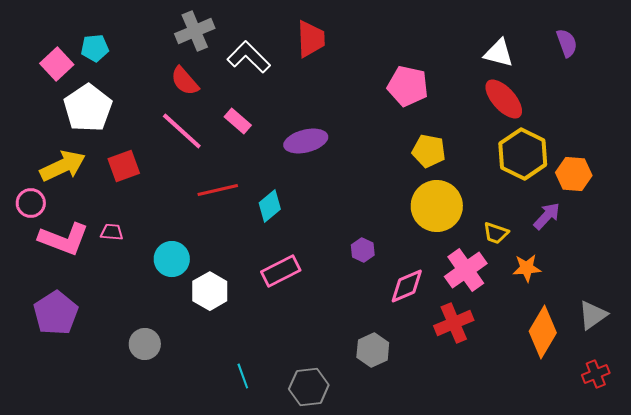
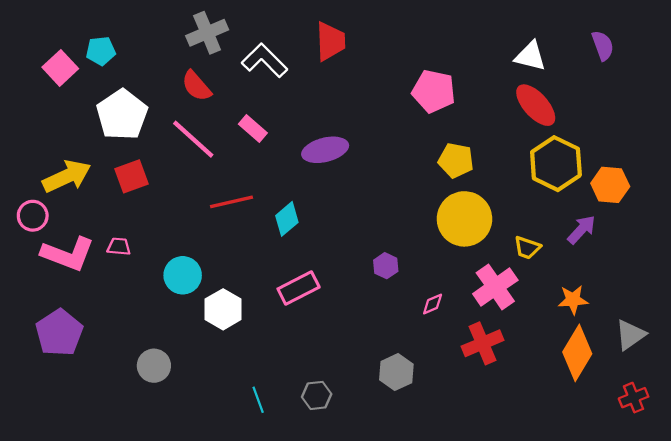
white pentagon: (88, 108) -> (122, 115), moved
orange star: (527, 268) -> (573, 300), moved
pink diamond: (407, 286) -> (433, 304), size x0.6
gray hexagon: (309, 387) -> (317, 395), moved, size x0.7

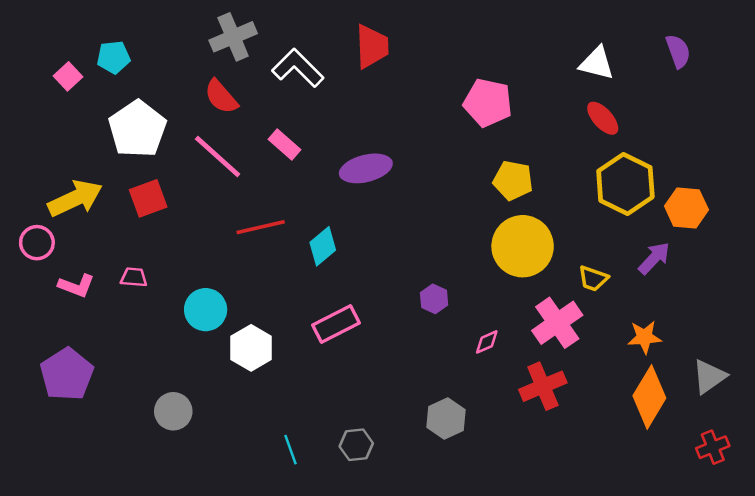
pink square: (60, 68) -> (68, 76), size x0.7
red ellipse: (536, 105) -> (603, 118), size x0.7
pink L-shape: (68, 254) -> (76, 286), size x0.6

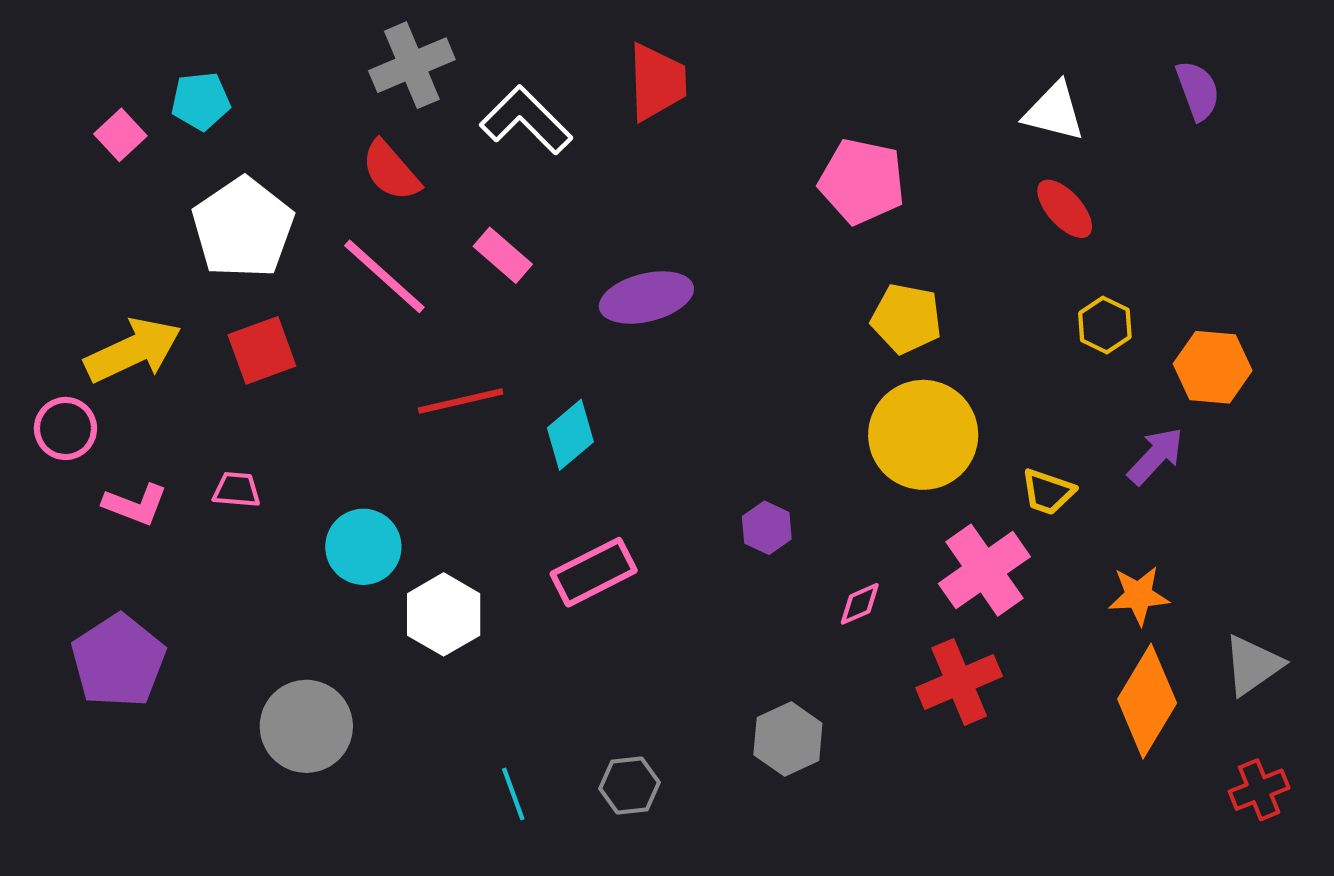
yellow hexagon: (625, 184) -> (1105, 325), size x0.5
gray circle: (173, 411) -> (306, 726), size x1.4

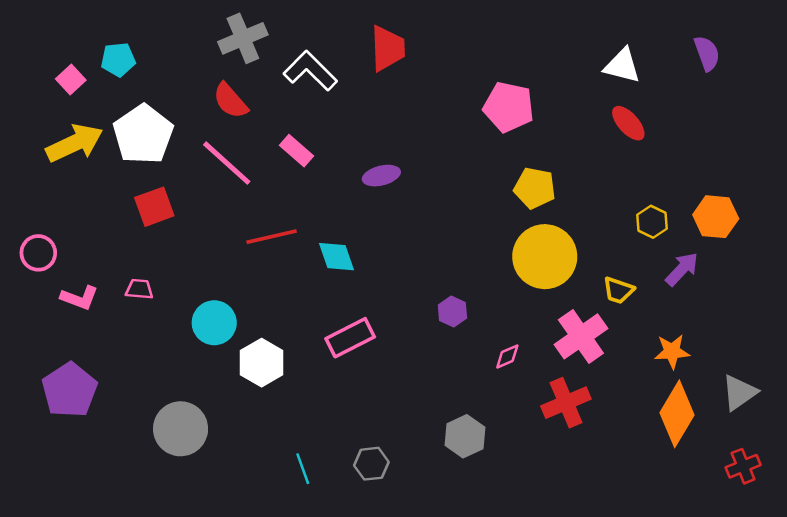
purple ellipse: (646, 298) -> (381, 176), size x0.7
yellow hexagon: (1105, 325) -> (652, 222), moved
yellow arrow: (133, 350) -> (74, 143), moved
cyan diamond: (570, 435) -> (336, 257), turned -69

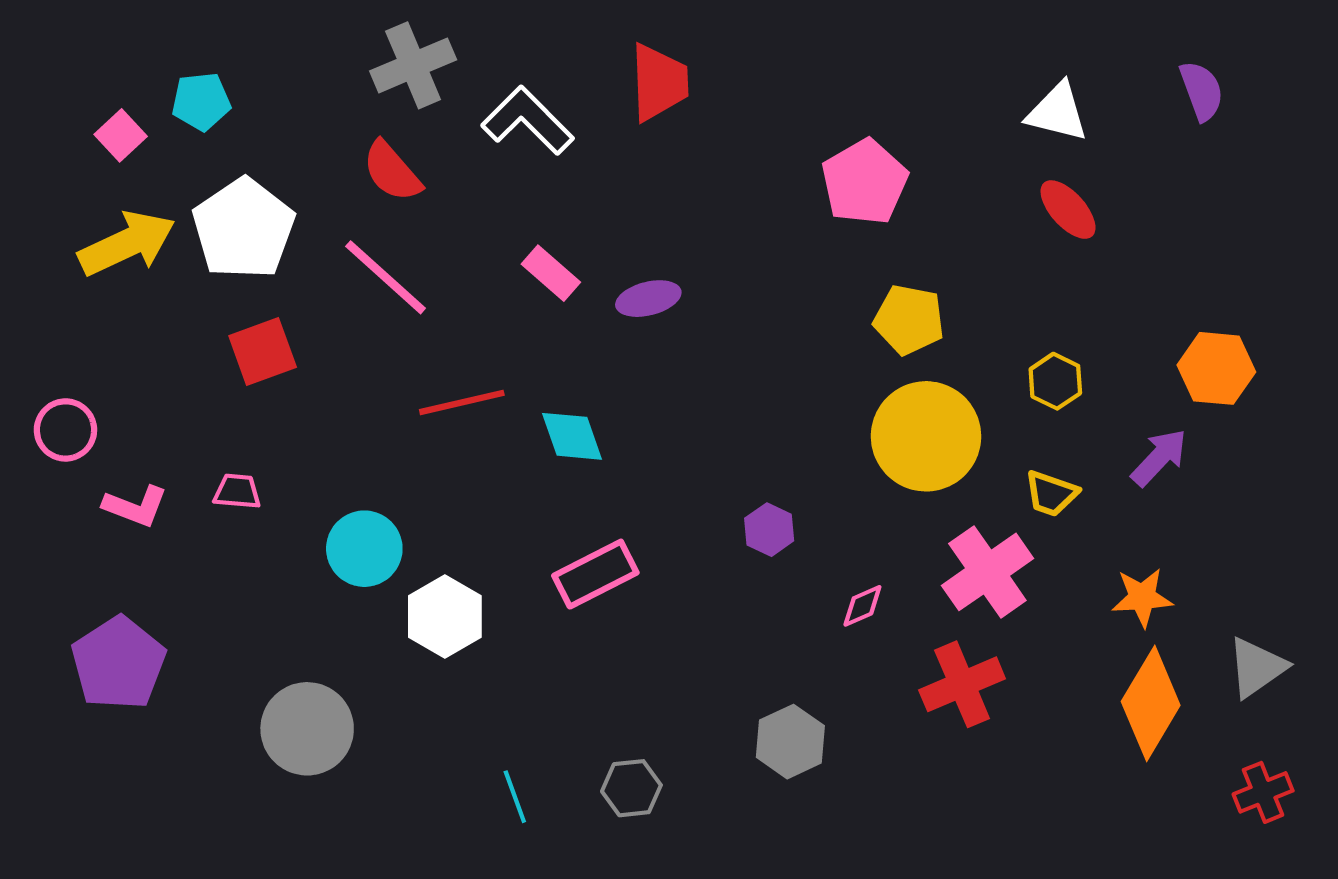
pink pentagon: (509, 107) -> (865, 182), turned 30
pink rectangle: (297, 151) -> (551, 273), moved
yellow hexagon: (652, 222) -> (1055, 381), moved

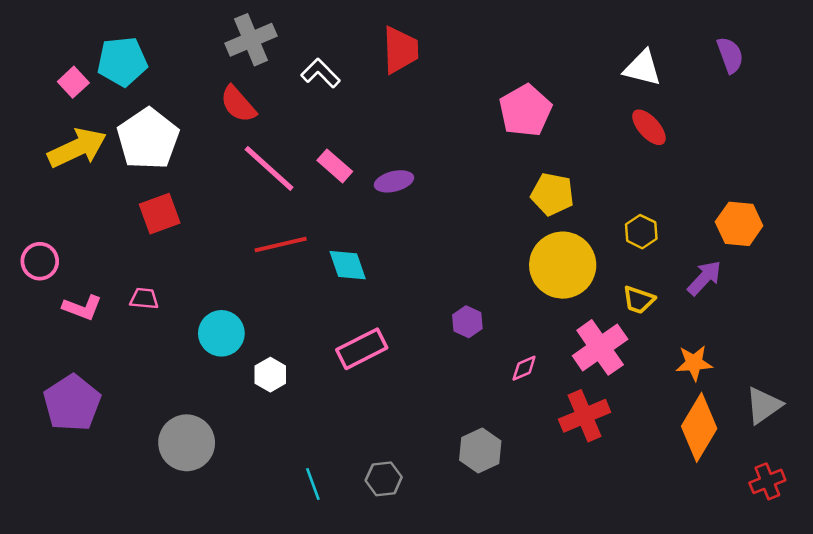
cyan pentagon: (201, 101) -> (122, 62), size x1.4
white L-shape: (528, 121) -> (321, 73), size x0.7
pink line: (386, 277) -> (269, 168), moved
white hexagon: (445, 616) -> (270, 375), size x0.7

